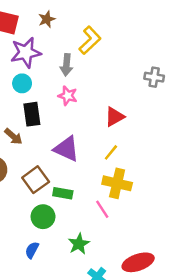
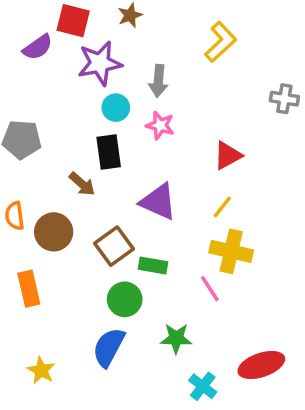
yellow L-shape: (90, 40) -> (221, 42), moved
cyan circle: (22, 83) -> (116, 108), moved
green star: (79, 244) -> (176, 338), turned 30
blue semicircle: (32, 250) -> (109, 347), size x1.6

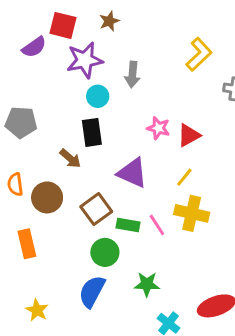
yellow L-shape: (221, 42) -> (199, 54), moved
pink star: (160, 125) -> (158, 128), moved
pink line: (210, 289) -> (157, 225), moved

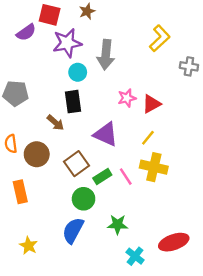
gray arrow: (132, 75) -> (106, 55), size x1.4
pink star: (158, 128) -> (127, 98), turned -30
green rectangle: (128, 225) -> (102, 177), turned -42

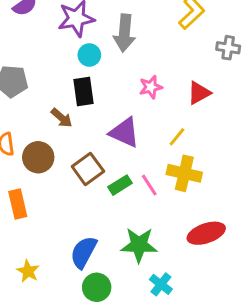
red triangle: (151, 104) -> (199, 93), moved
green circle: (84, 199) -> (97, 287), moved
green star: (118, 225) -> (139, 245), size x1.4
red ellipse: (174, 242) -> (206, 233), moved

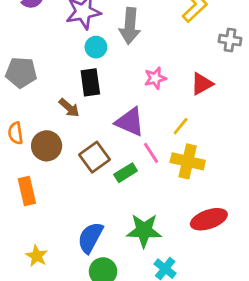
pink line: (149, 185) -> (151, 153), moved

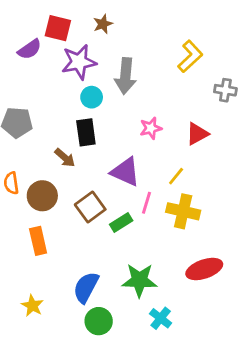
pink line: (151, 153) -> (147, 203), turned 50
orange rectangle: (27, 191) -> (38, 241), moved

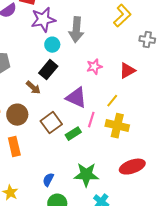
black rectangle: (86, 132) -> (48, 70), turned 48
blue semicircle: (86, 287) -> (48, 180), size x0.6

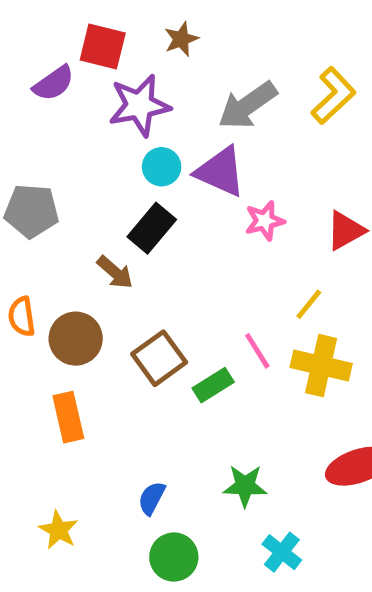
gray arrow: (76, 30) -> (247, 105), moved, turned 50
purple triangle: (76, 98) -> (220, 172), moved
pink line: (91, 120) -> (257, 351), turned -49
green star: (86, 175) -> (245, 486), size x0.7

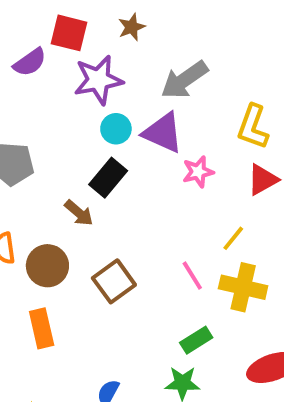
yellow L-shape: (333, 96) -> (253, 127), moved, turned 153
green rectangle: (213, 385) -> (196, 340), moved

